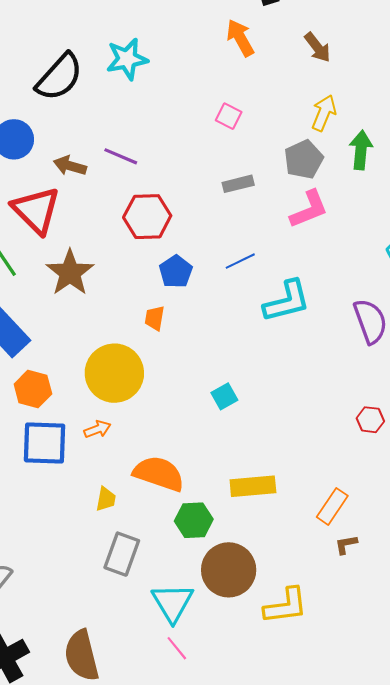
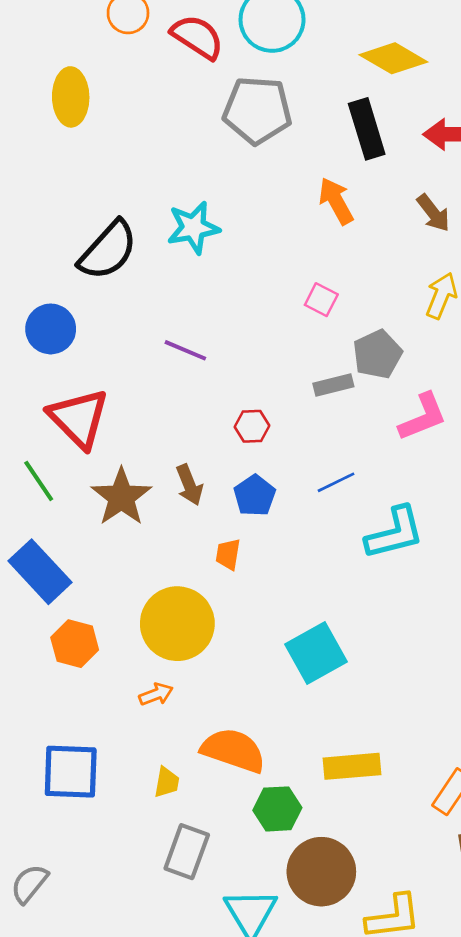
gray pentagon: (304, 159) -> (377, 354), moved
brown arrow: (70, 166) -> (189, 485), moved, turned -128
red hexagon: (147, 217) -> (252, 426), moved, size x0.6
cyan square: (224, 396) -> (316, 653), size x1.8
blue square: (45, 443) -> (71, 772), moved

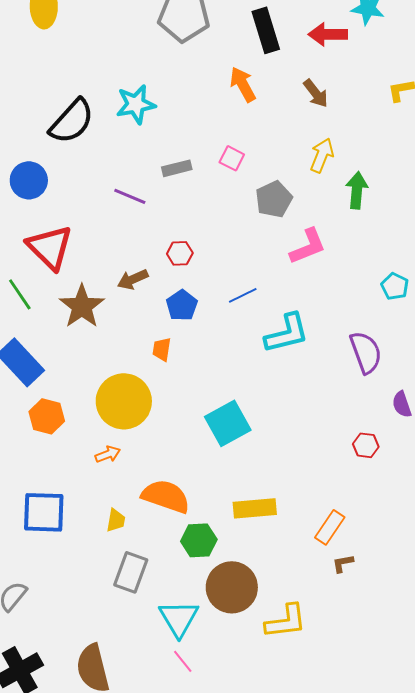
gray rectangle: (333, 385) -> (177, 168), moved
brown arrow: (189, 485) -> (133, 279), moved, turned 88

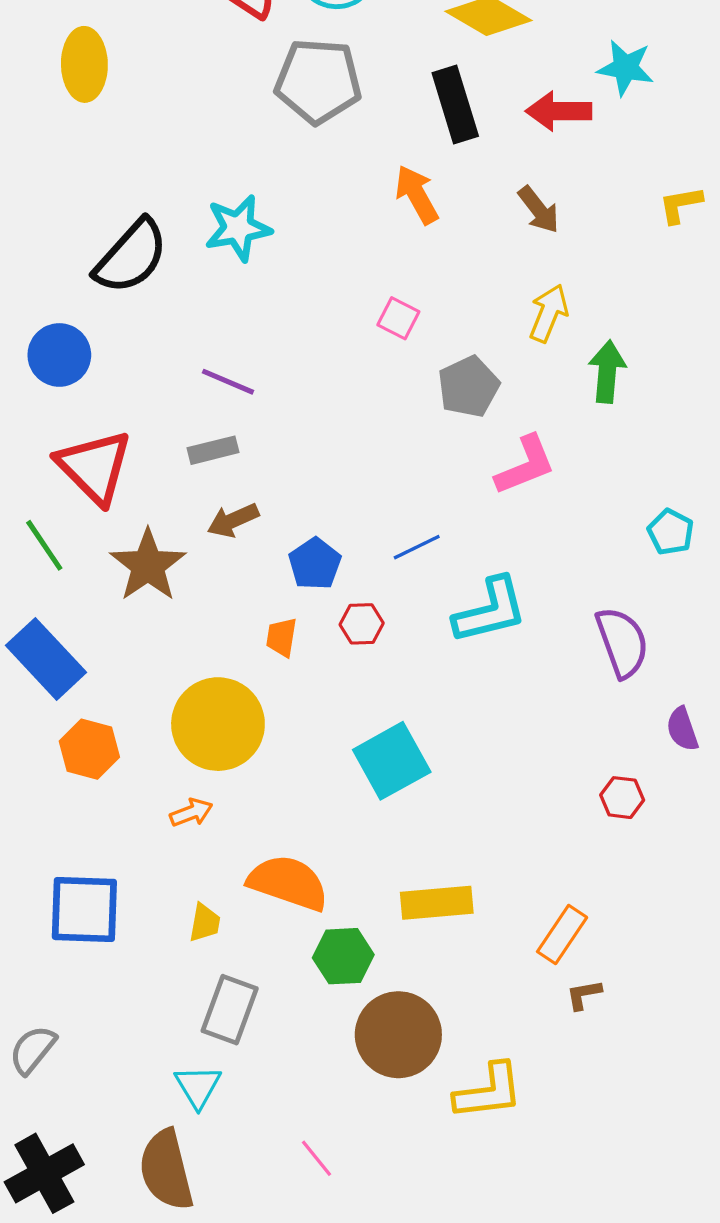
gray rectangle: (177, 168) -> (213, 450), moved
red hexagon: (180, 253) -> (362, 624), moved
cyan triangle: (179, 618) -> (198, 1086), moved, size x0.7

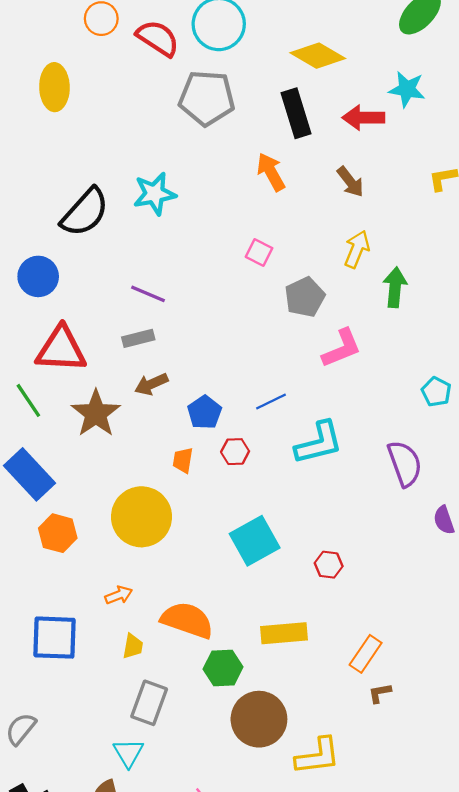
red triangle: (94, 467) -> (61, 349), turned -42
red hexagon: (622, 798) -> (329, 565), moved
orange arrow: (191, 813) -> (119, 595), moved

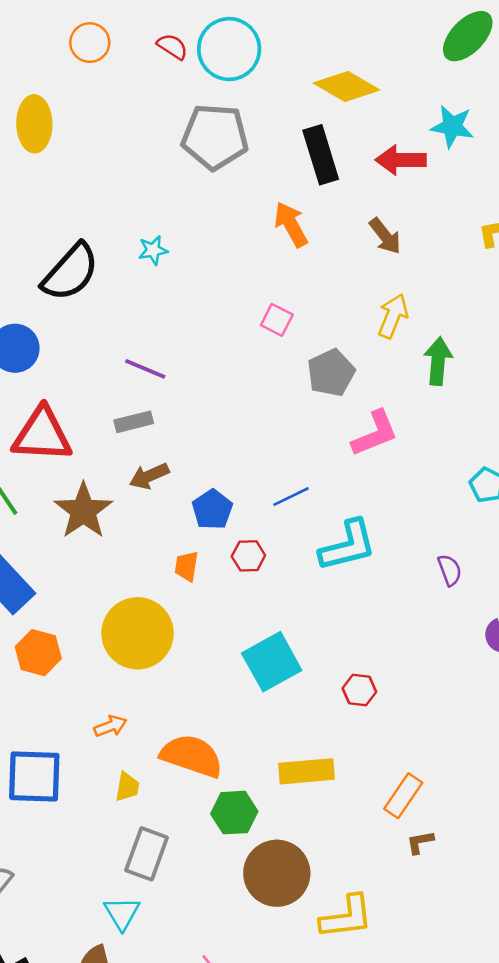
red semicircle: (158, 38) -> (172, 46), moved, size x0.6
cyan star: (155, 194) -> (153, 250), size x0.6
purple semicircle: (405, 464) -> (450, 570), size x0.6

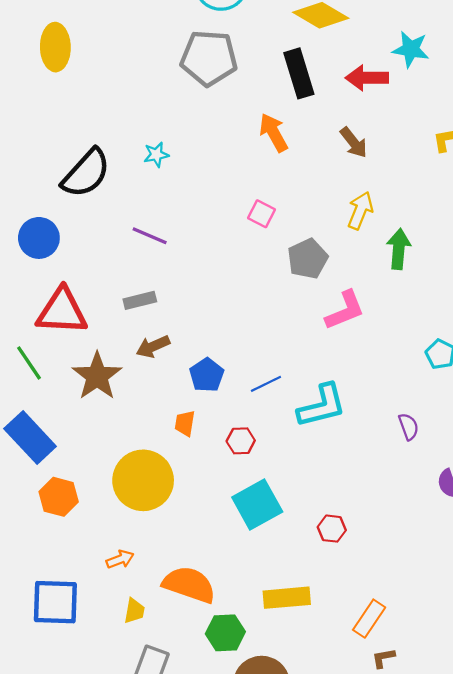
purple line: (145, 369) -> (150, 236), moved
blue line: (291, 497) -> (266, 384), moved
red hexagon: (248, 556) -> (241, 441), moved

